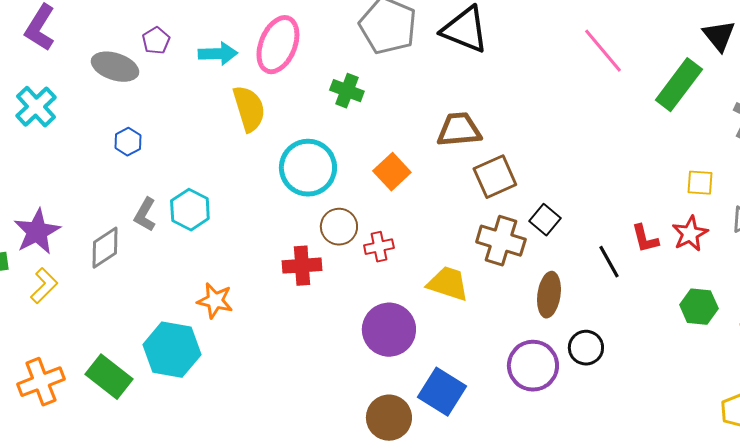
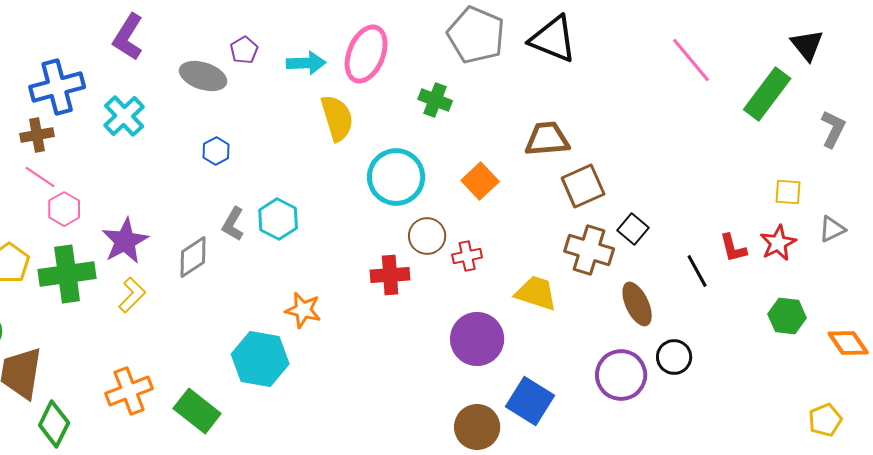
brown ellipse: (549, 295) -> (637, 304), turned -33
green rectangle: (109, 377) -> (197, 411), moved

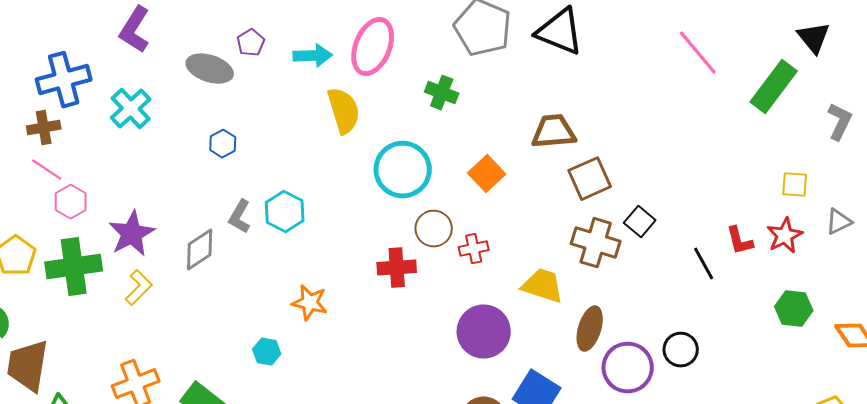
brown ellipse: (637, 304) -> (590, 329), moved, turned 42
cyan hexagon: (260, 359) -> (267, 352), size x0.5

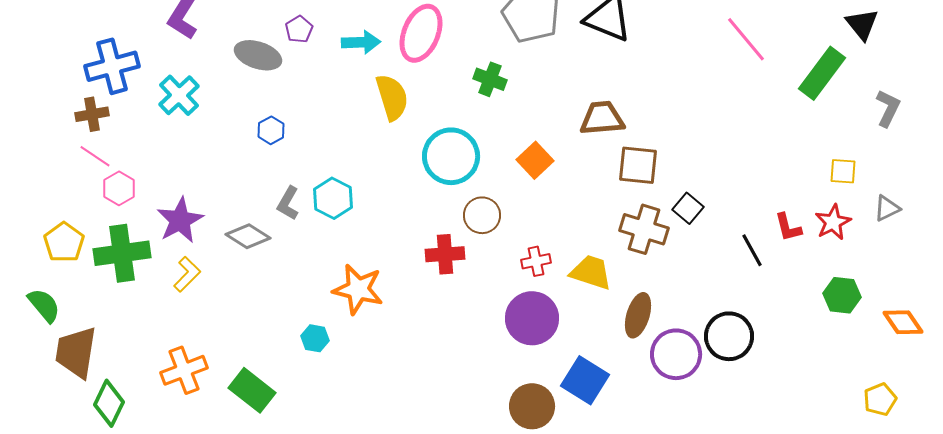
brown square: (590, 179) -> (638, 165), turned 30
red cross: (474, 249) -> (536, 261), moved
gray diamond: (200, 250) -> (248, 236), turned 66
orange star: (310, 303) -> (358, 289), size x1.4
black circle: (681, 350) -> (729, 336), size x1.4

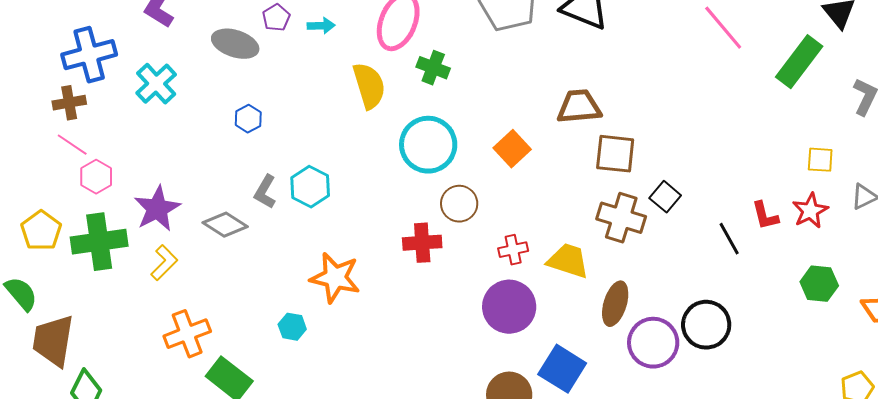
cyan arrow: (361, 42) -> (321, 26), moved, size x0.7
green cross: (490, 79) -> (433, 68), moved
orange cross: (184, 370) -> (187, 334), moved

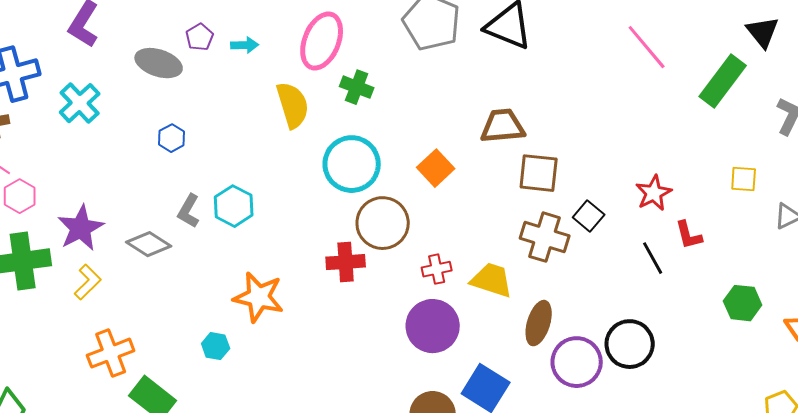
brown circle: (459, 204) -> (383, 223), size x1.4
red star: (810, 211) -> (654, 193), moved

